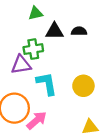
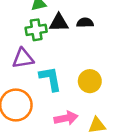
green cross: (33, 49) -> (36, 30), moved
pink arrow: (37, 120) -> (66, 118), moved, turned 30

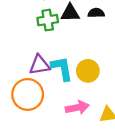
purple triangle: (23, 58) -> (39, 65), moved
yellow circle: (90, 81) -> (88, 71), moved

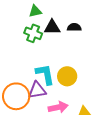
green cross: (48, 20) -> (33, 33), turned 30
purple triangle: (39, 65) -> (37, 90), moved

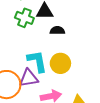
black semicircle: (74, 27) -> (57, 31), moved

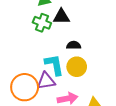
black semicircle: (57, 31) -> (74, 45), moved

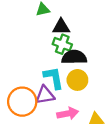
green cross: (42, 23) -> (62, 44), moved
black semicircle: (74, 45) -> (74, 57), size x1.6

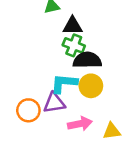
cyan L-shape: (54, 78) -> (64, 83), turned -75
orange circle: (22, 102) -> (28, 110), size x0.7

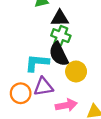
black semicircle: (87, 60) -> (59, 54), moved, turned -115
cyan L-shape: (64, 83) -> (37, 63), moved

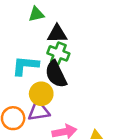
cyan L-shape: (37, 63) -> (25, 66), moved
yellow circle: (76, 71) -> (41, 94), moved

